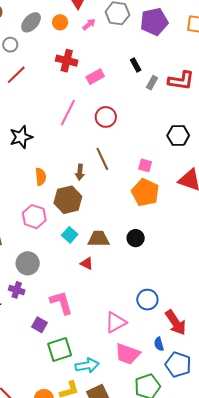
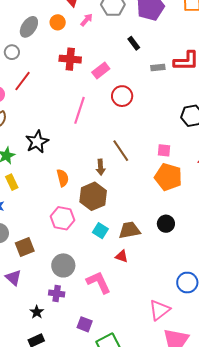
black rectangle: (136, 65) -> (134, 43), moved
gray rectangle: (152, 83) -> (158, 67), turned 64
red circle: (106, 117) -> (122, 96), moved
pink L-shape: (61, 303) -> (99, 282), moved

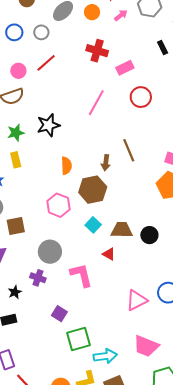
black circle: (166, 224) -> (149, 235), moved
pink triangle: (159, 310) -> (137, 300), moved

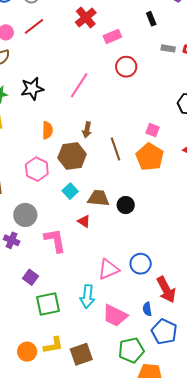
red cross: (97, 51) -> (86, 18), turned 30
pink line: (96, 103) -> (79, 85), moved
brown line: (129, 150) -> (115, 149), moved
cyan arrow: (105, 356) -> (87, 297), moved, turned 100

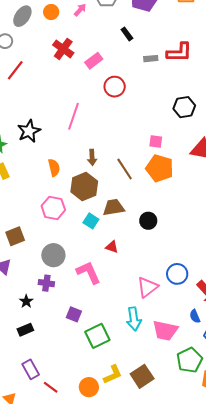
brown trapezoid: (98, 198) -> (114, 207), moved

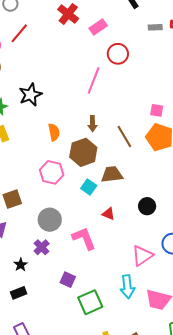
pink line: (74, 116) -> (94, 80), moved
black circle: (148, 221) -> (147, 206), moved
purple cross: (46, 283) -> (42, 247), turned 35

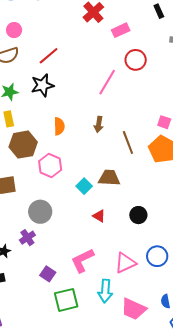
red line: (19, 33) -> (49, 56), moved
brown hexagon: (83, 152) -> (23, 145), moved
pink L-shape: (84, 238) -> (82, 260), moved, turned -104

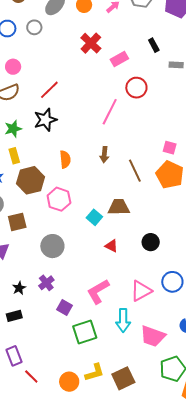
black rectangle: (159, 11) -> (154, 45), moved
purple cross: (27, 238) -> (46, 283), moved

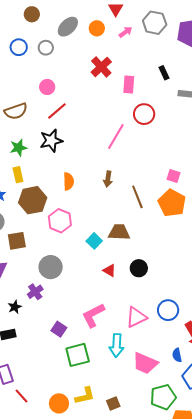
pink rectangle: (119, 59) -> (129, 85), turned -60
pink circle: (13, 67) -> (47, 87), moved
black circle: (151, 242) -> (139, 268), moved
purple cross: (46, 283) -> (35, 292), moved
brown square: (123, 378) -> (113, 403), size x0.6

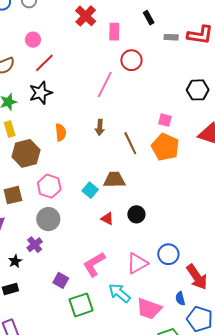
pink hexagon: (60, 221) -> (49, 186), moved
cyan arrow: (117, 346) -> (119, 293), turned 130

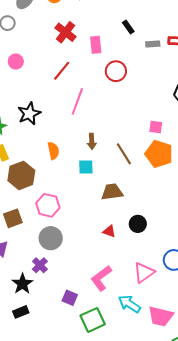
red line: (44, 63) -> (62, 71), moved
pink line: (105, 84) -> (77, 102), moved
cyan square: (90, 190) -> (86, 167), moved, turned -35
black star: (15, 261) -> (22, 284), size x1.5

